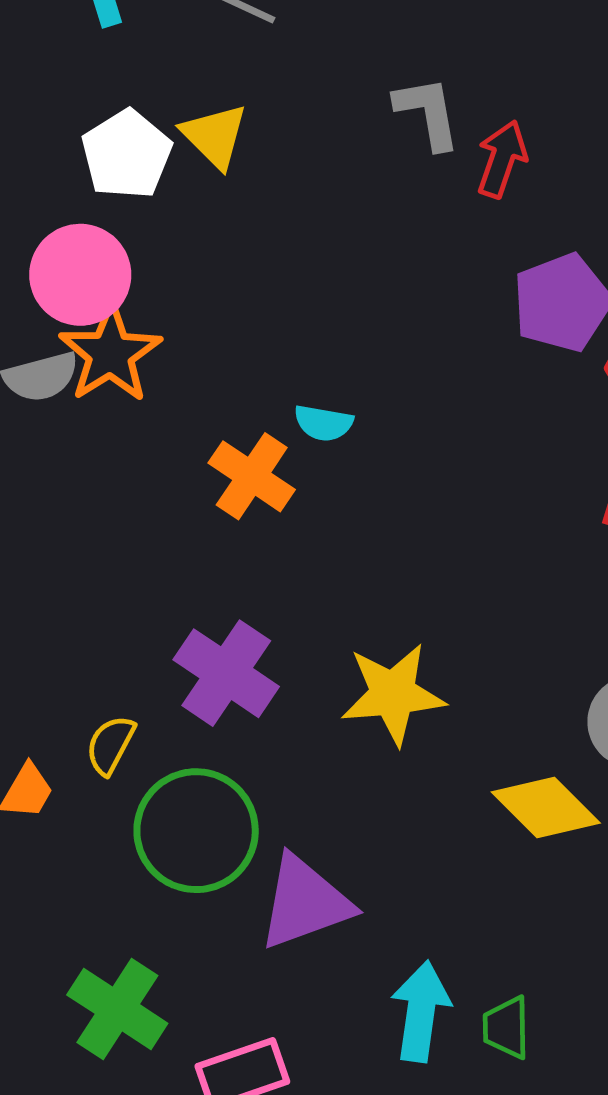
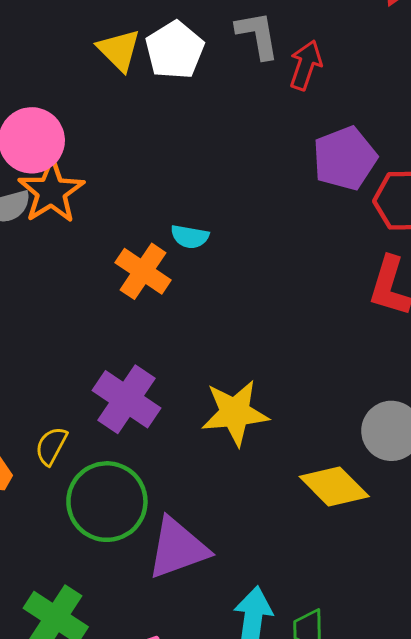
white pentagon: (127, 154) -> (175, 50), moved

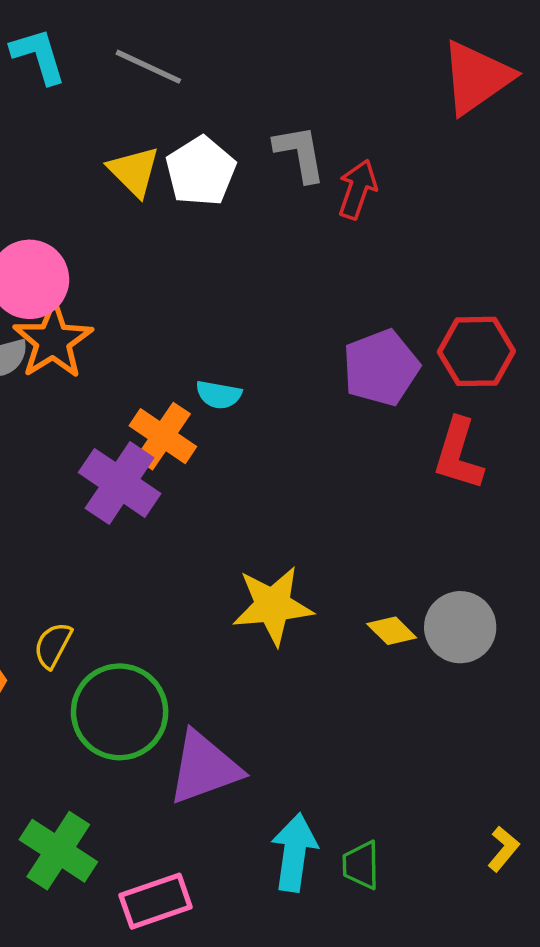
purple pentagon: (345, 158) -> (381, 368), moved
purple cross: (127, 399) -> (120, 483), moved
yellow diamond: (334, 487) -> (392, 631), moved, size x0.6

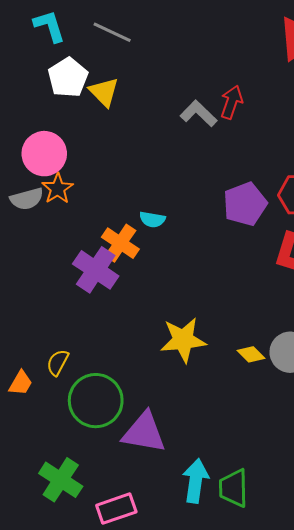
gray L-shape: (300, 153) -> (199, 113), moved, turned -36
white pentagon: (201, 171) -> (68, 77), moved
orange star: (53, 341) -> (58, 189), size x0.7
purple triangle: (204, 768) -> (144, 432), turned 30
green trapezoid: (361, 865) -> (234, 488), size x1.4

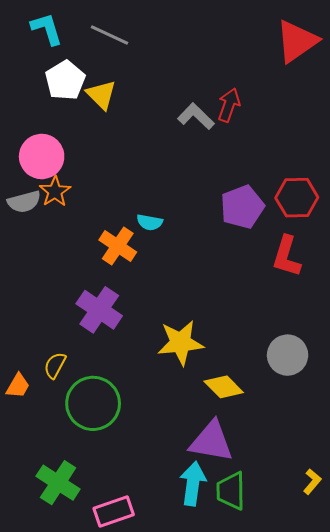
purple cross: (96, 270) -> (99, 310), moved
yellow diamond: (251, 354) -> (224, 387), moved, size x1.4
purple triangle: (144, 432) -> (211, 441), moved

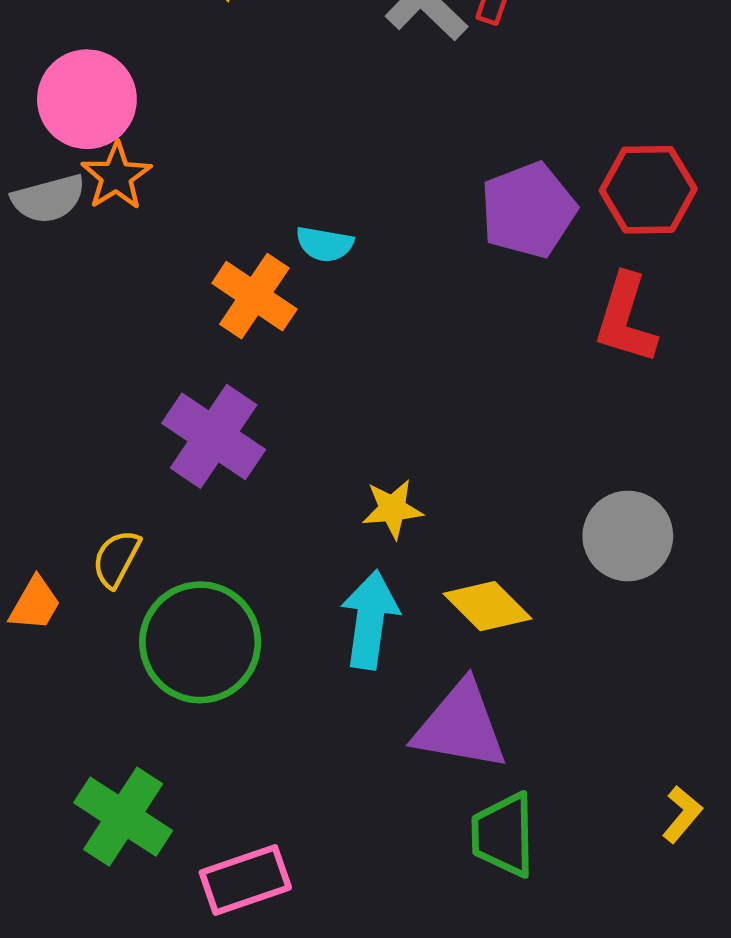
yellow star: (181, 343) -> (392, 509), size x0.6
cyan arrow: (193, 484) -> (370, 620), moved

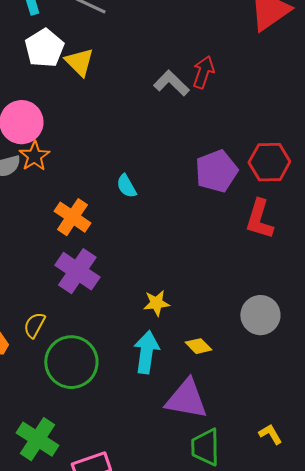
cyan semicircle: (325, 244) -> (126, 186), turned 50
orange cross: (254, 296) -> (72, 217), moved
yellow diamond: (488, 606) -> (198, 346), size x0.7
yellow L-shape: (682, 814) -> (270, 434), moved, turned -70

